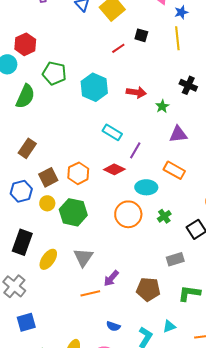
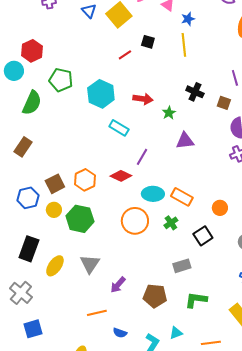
cyan rectangle: (112, 132) -> (119, 128), moved
brown rectangle: (27, 148) -> (23, 147), moved
orange rectangle: (174, 170) -> (182, 197), moved
orange line: (90, 293) -> (97, 313), moved

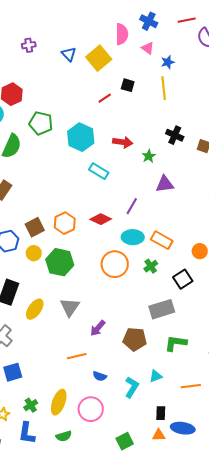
purple line: (142, 157) -> (132, 206), moved
gray rectangle: (182, 266) -> (162, 309), size x1.4

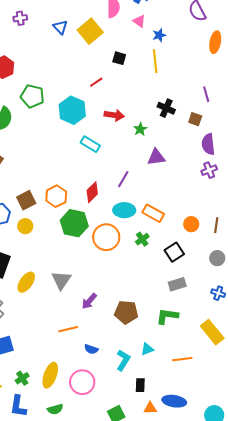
red line: (105, 98) -> (96, 82), moved
red diamond: (101, 219) -> (92, 192), turned -70
green hexagon: (60, 262) -> (74, 223), moved
gray rectangle: (162, 309) -> (177, 284), moved, size x0.7
black rectangle: (161, 413) -> (140, 385), moved

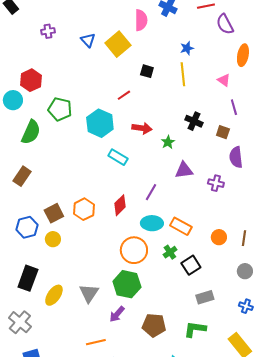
pink triangle: (139, 21) -> (224, 80), moved
purple cross: (209, 170) -> (216, 183), moved, turned 35
green hexagon: (74, 223) -> (127, 284), moved
black square: (174, 252) -> (191, 265), moved

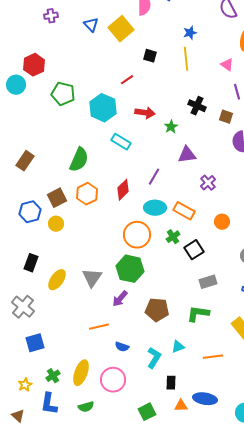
green semicircle: (31, 132) -> (79, 160), moved
purple cross: (216, 183) -> (208, 183), moved, turned 35
black rectangle: (28, 278) -> (31, 263), size x0.7

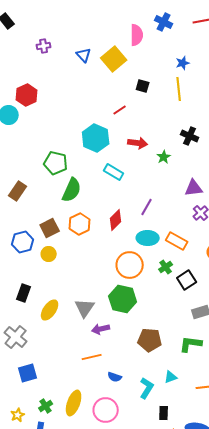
green pentagon: (63, 94) -> (56, 163), moved
purple triangle: (187, 155) -> (194, 188), moved
purple arrow: (120, 299) -> (101, 329), moved, turned 36

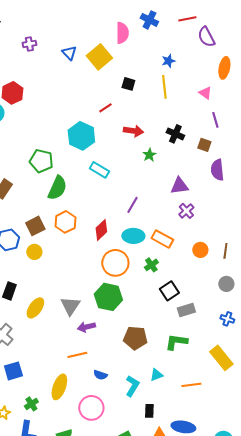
red arrow: (138, 143) -> (133, 131), moved
red diamond: (116, 220) -> (101, 230), moved
black square: (187, 280) -> (169, 291), moved
yellow ellipse: (74, 403) -> (59, 387), moved

